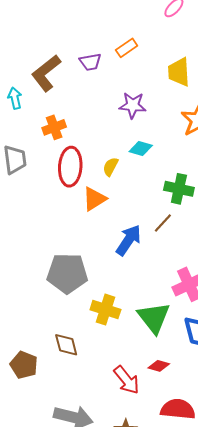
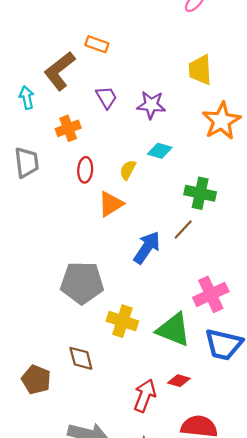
orange rectangle: (127, 48) -> (97, 44), moved, turned 55
purple trapezoid: (90, 62) -> (106, 97), moved, turned -110
red ellipse: (70, 167) -> (85, 170), size x0.6
green triangle: (154, 318) -> (174, 330), turned -30
red arrow: (127, 380) -> (145, 396), turned -120

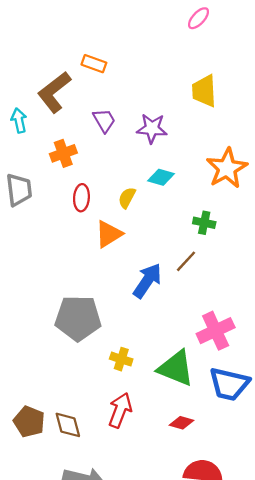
orange star: (221, 121) -> (227, 168), moved
green cross: (200, 193) -> (204, 223), size x0.7
yellow cross: (122, 321) -> (121, 359), size x0.7
brown diamond: (81, 358) -> (68, 425), moved
red arrow: (145, 396) -> (120, 410), moved

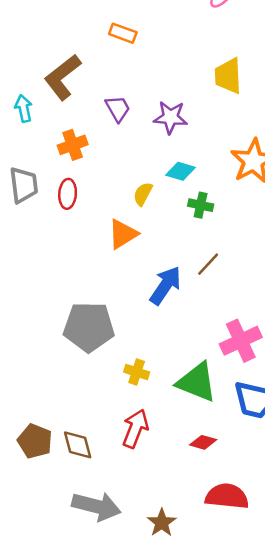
orange rectangle: (94, 64) -> (123, 33), moved
red ellipse: (81, 198) -> (68, 194), moved
green cross: (204, 223) -> (201, 205), moved

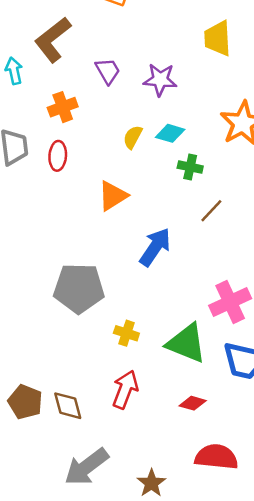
yellow semicircle: (143, 194) -> (133, 137), moved
brown line: (208, 264) -> (211, 211), moved
gray arrow: (96, 506) -> (86, 467), turned 129

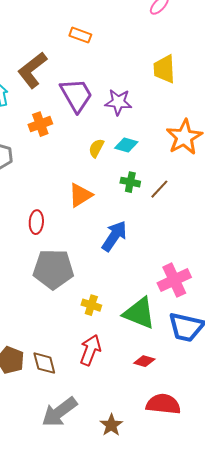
purple trapezoid: (108, 71) -> (76, 95), size x1.6
red ellipse: (58, 156) -> (36, 222), moved
green cross: (190, 167) -> (130, 182), moved
brown line: (211, 211) -> (159, 189), moved

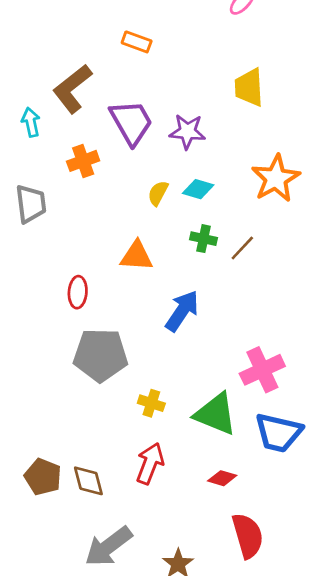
orange triangle: (80, 195) -> (137, 256), turned 36
red semicircle: (163, 404) -> (248, 536), turned 68

